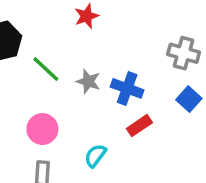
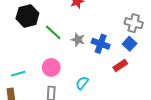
blue square: (189, 99) -> (130, 44), moved
red rectangle: (139, 126) -> (120, 65), moved

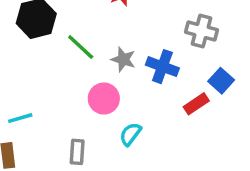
gray cross: (134, 23) -> (202, 31), moved
blue square: (130, 44) -> (221, 81), moved
pink circle: (51, 67) -> (104, 99), moved

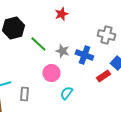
gray rectangle: (77, 152) -> (24, 94), moved

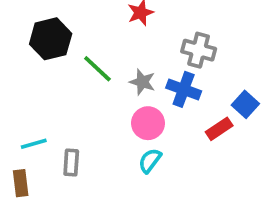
gray cross: (106, 35) -> (199, 50), moved
pink circle: (51, 73) -> (148, 123), moved

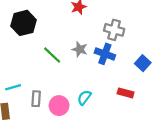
green line: (97, 69) -> (52, 55), moved
pink circle: (148, 123) -> (59, 106), moved
red rectangle: (219, 129) -> (126, 93), moved, turned 49

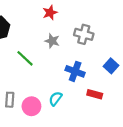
gray star: (80, 49) -> (52, 41), moved
blue cross: (105, 54) -> (75, 71), moved

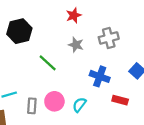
gray cross: (84, 34) -> (109, 38), turned -30
pink circle: (31, 106) -> (54, 101), moved

